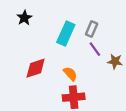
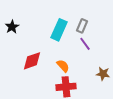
black star: (24, 18) -> (12, 27), moved
brown star: (115, 61) -> (103, 74), moved

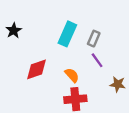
gray rectangle: (82, 26) -> (94, 39), moved
purple line: (85, 44) -> (97, 60), moved

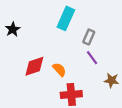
cyan rectangle: (67, 34) -> (66, 18), moved
orange semicircle: (72, 75) -> (59, 70), moved

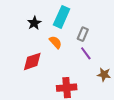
black star: (13, 29) -> (34, 23), moved
orange semicircle: (59, 70) -> (55, 42), moved

